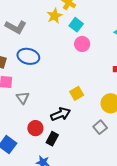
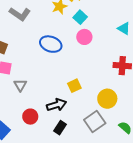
blue ellipse: (28, 56) -> (51, 44), moved
gray square: (100, 127) -> (95, 121), size x1.5
black rectangle: (52, 139) -> (60, 128), moved

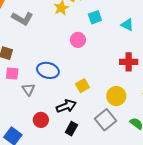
cyan square: (80, 17) -> (95, 17), moved, turned 32
pink circle: (84, 37) -> (78, 40), moved
blue ellipse: (51, 44) -> (48, 70), moved

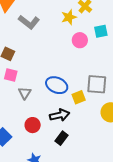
pink circle: (78, 40) -> (80, 40), moved
blue ellipse: (48, 70) -> (57, 85), moved
gray square: (106, 120) -> (97, 84), moved, turned 35

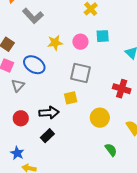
yellow star: (69, 17) -> (55, 43), moved
gray square: (97, 84) -> (81, 73), moved
blue ellipse: (57, 85) -> (34, 65), moved

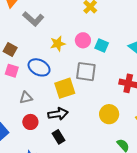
cyan square: (103, 36) -> (102, 46), moved, turned 32
gray triangle: (18, 85) -> (26, 98), moved, turned 40
yellow square: (71, 98) -> (65, 88), moved, size x1.5
black rectangle: (47, 136) -> (58, 137), turned -72

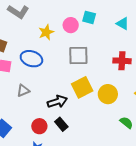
cyan square: (102, 46) -> (89, 17), moved
yellow square: (65, 88) -> (82, 87), moved
red circle: (30, 122) -> (39, 126), moved

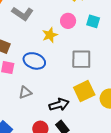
pink circle: (71, 25) -> (68, 21), moved

